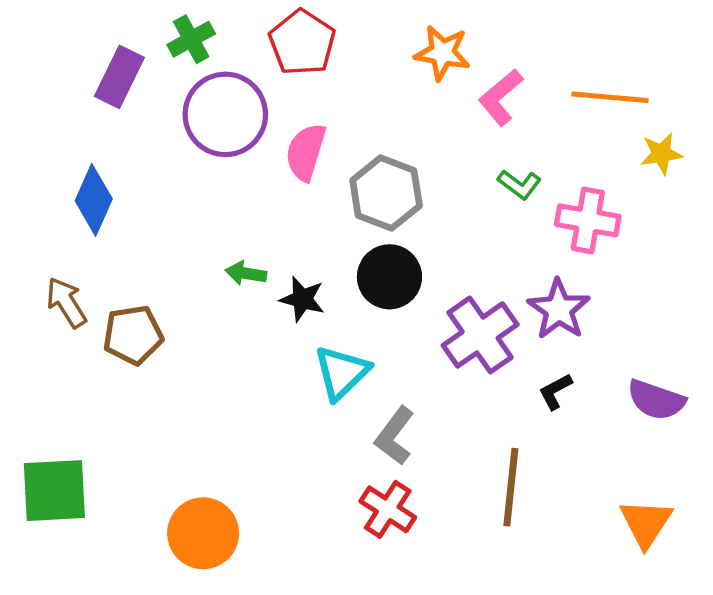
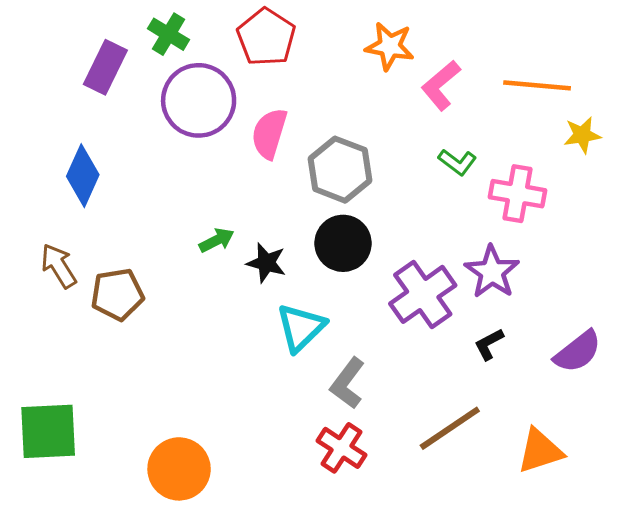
green cross: (191, 39) -> (168, 34), turned -30
green arrow: (246, 273) -> (217, 240), turned 144
purple semicircle: (656, 400) -> (578, 352), turned -57
brown line: (511, 487) -> (450, 428), turned 50
orange triangle: (646, 523) -> (540, 451), moved, turned 39

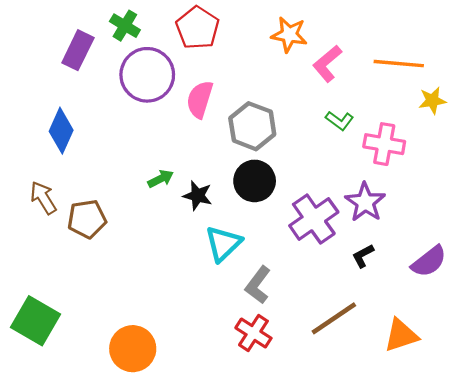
green square: (48, 431) -> (35, 321), turned 33

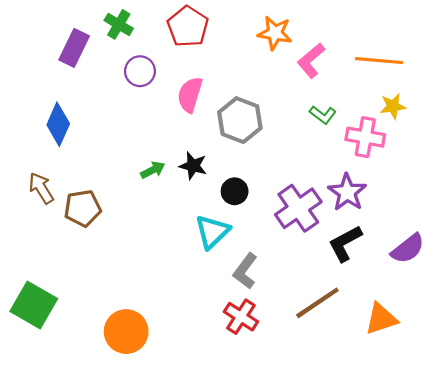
purple circle: (147, 75) -> (140, 71), size x0.6
yellow star: (432, 100) -> (393, 106), moved
black circle: (255, 181) -> (235, 191), moved, size x0.7
black star: (198, 196) -> (193, 166), moved
black L-shape: (363, 256) -> (345, 243), size x1.6

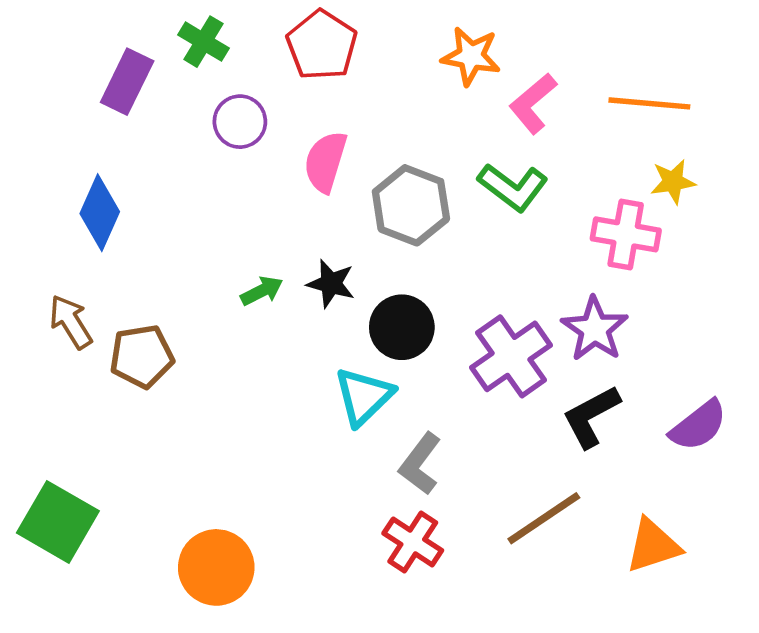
green L-shape: (323, 115) -> (513, 187), moved, size x1.5
black circle: (235, 191) -> (402, 327), size x1.4

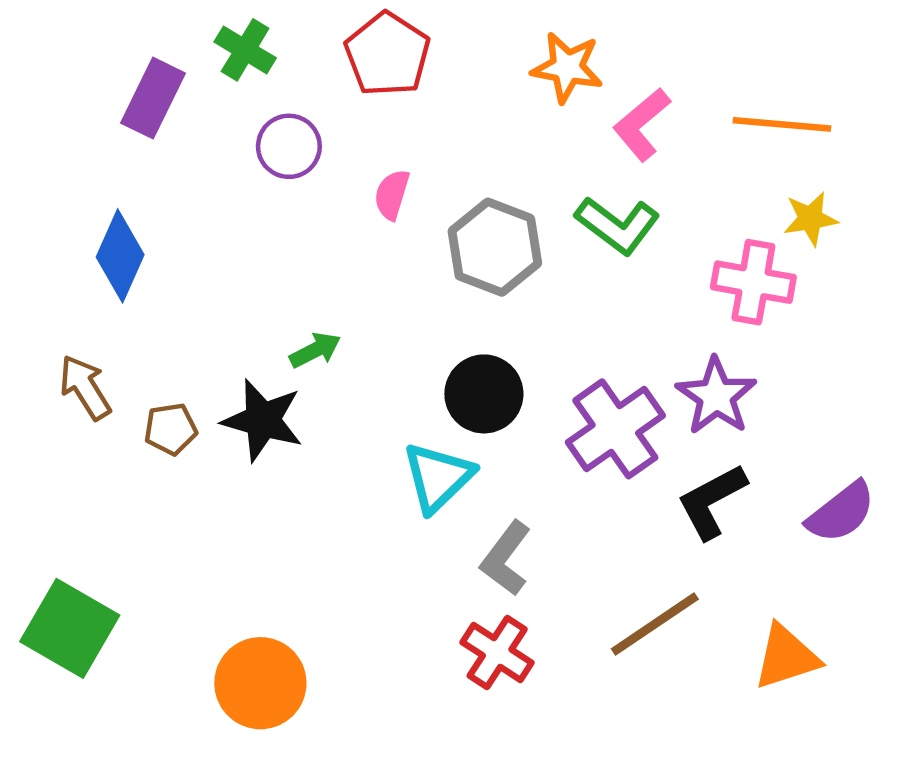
pink semicircle: (325, 162) -> (392, 195), size x0.7
black star: (331, 284) -> (263, 420), moved, size x1.4
brown pentagon: (142, 356) -> (171, 429), size x0.7

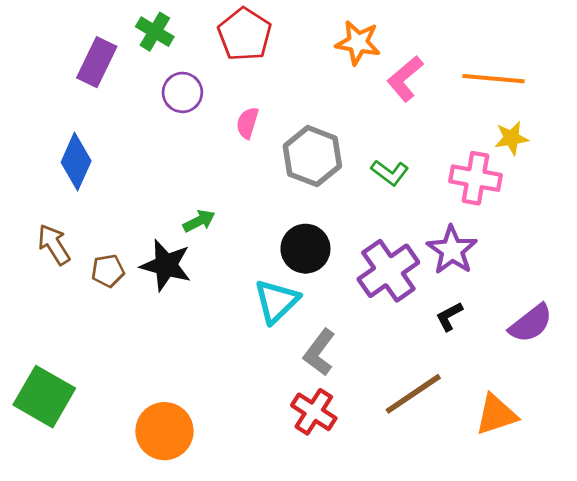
green L-shape: (618, 225) -> (390, 173), moved, size x0.7
black L-shape: (712, 501) -> (449, 316), size x0.6

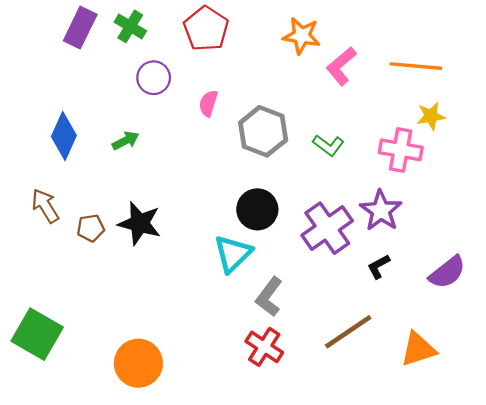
purple rectangle: (97, 62) -> (80, 28), moved
green arrow: (199, 221) -> (126, 141), moved

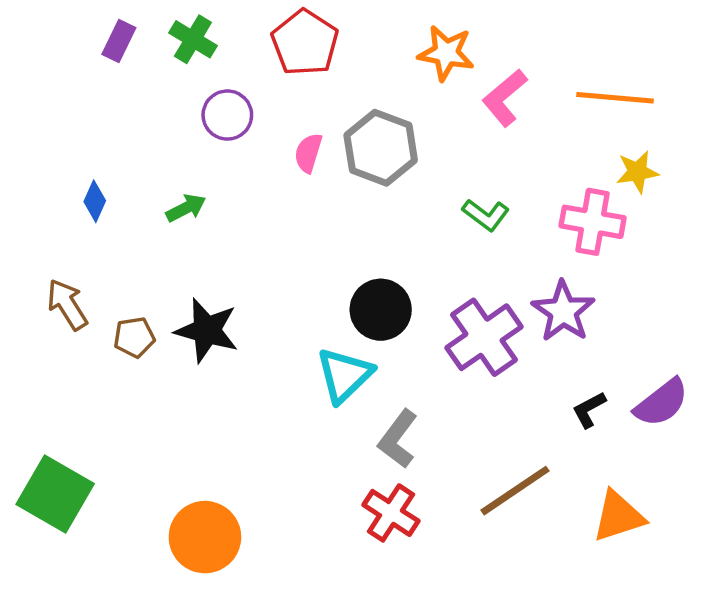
purple rectangle: (80, 28) -> (119, 41), size x0.7
gray hexagon: (263, 131) -> (381, 148), moved
blue diamond: (64, 136) -> (95, 201), size x0.6
black L-shape: (379, 266) -> (589, 410), moved

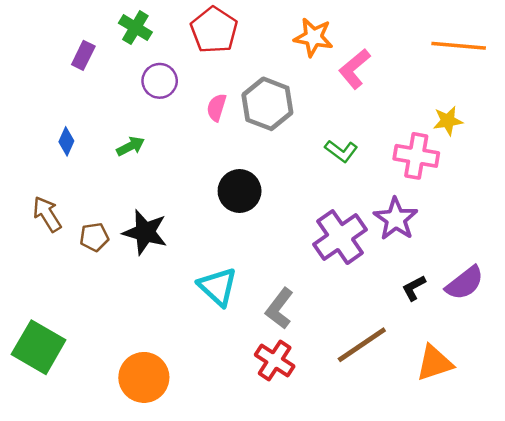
purple rectangle: (119, 41) -> (83, 55), moved
orange line: (615, 98) -> (459, 46), moved
black circle: (381, 310) -> (240, 191), moved
cyan triangle: (344, 375) -> (218, 287), moved, turned -33

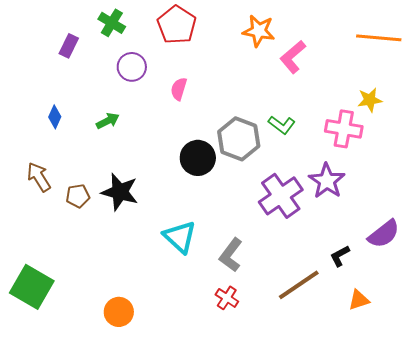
gray hexagon: (267, 104) -> (239, 139), moved
black L-shape: (414, 288) -> (340, 256), moved
red cross: (275, 361) -> (227, 298), size x0.7
orange triangle: (434, 363) -> (359, 300), size x0.7
orange circle: (144, 377) -> (119, 312), size x0.7

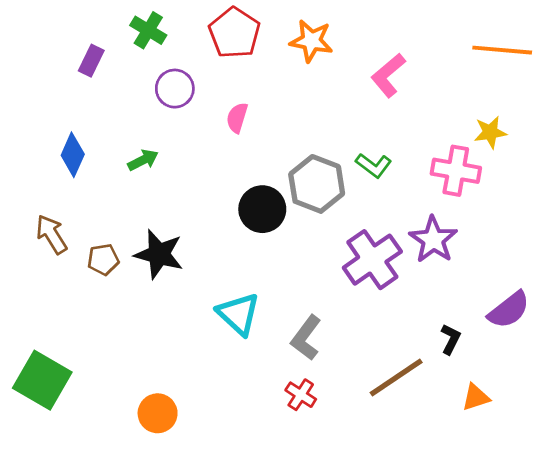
orange star: (259, 31) -> (311, 41), moved
blue diamond: (55, 117) -> (73, 155), size x1.4
black L-shape: (340, 256) -> (451, 339), turned 145

